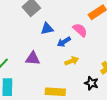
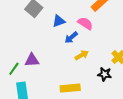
blue triangle: (47, 29) -> (59, 21), moved
purple triangle: (33, 58) -> (32, 60), moved

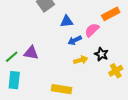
pink semicircle: (85, 23) -> (92, 30), turned -91
black star: (105, 74) -> (101, 54), moved

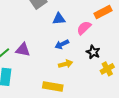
blue arrow: (75, 40) -> (62, 44), moved
yellow arrow: (81, 60) -> (66, 64), moved

